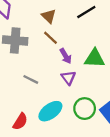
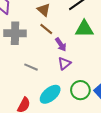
green triangle: (95, 58) -> (84, 29), moved
purple triangle: (68, 78) -> (64, 64), turned 32

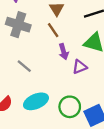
purple triangle: (64, 64) -> (80, 67), moved

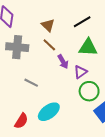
green circle: (70, 107) -> (89, 91), moved

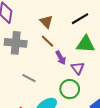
purple triangle: (80, 72) -> (78, 68), turned -32
green circle: (89, 91) -> (70, 89), moved

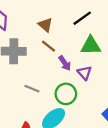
green circle: (70, 89) -> (66, 94), moved

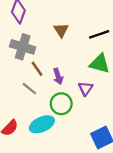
brown line: (49, 46) -> (37, 69), moved
purple arrow: (65, 63) -> (58, 76), moved

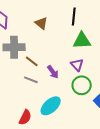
black line: (99, 34) -> (74, 17), turned -48
purple arrow: (58, 76) -> (53, 72), moved
green circle: (61, 104) -> (82, 85), moved

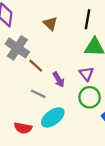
gray cross: (14, 47) -> (17, 48), turned 30
gray line: (31, 80) -> (38, 94), moved
red semicircle: (25, 117) -> (23, 128), turned 70

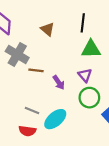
brown line: (36, 66) -> (36, 70), turned -32
gray line: (38, 94) -> (32, 110), moved

